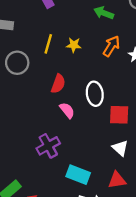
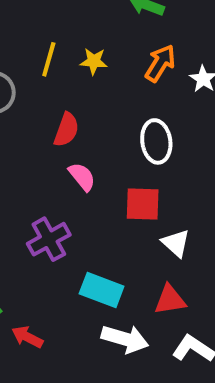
white ellipse: (95, 94) -> (156, 141), moved
red square: (119, 115) -> (143, 204), moved

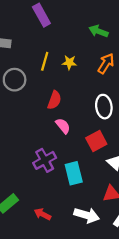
red square: (143, 204) -> (96, 141), turned -30
cyan rectangle: (102, 290) -> (74, 173), moved, turned 55
red arrow: (27, 337) -> (43, 214), moved

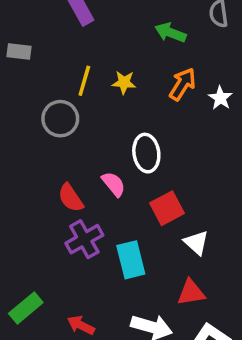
gray circle: (15, 80) -> (60, 119), moved
red semicircle: (54, 100) -> (71, 198), moved, turned 126
white ellipse: (104, 107) -> (146, 153), moved

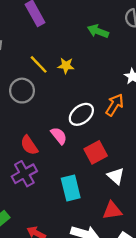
yellow line: (84, 81) -> (39, 64), turned -60
orange arrow: (182, 84) -> (115, 105), moved
white ellipse: (146, 153) -> (81, 114), turned 60
purple cross: (84, 239) -> (24, 174), moved

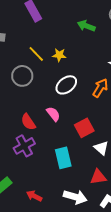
white ellipse: (81, 114) -> (66, 85), moved

